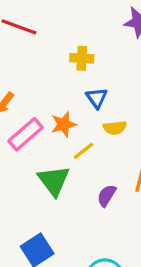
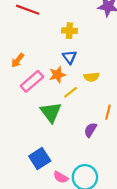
blue triangle: (97, 98) -> (69, 57), moved
purple semicircle: (107, 195) -> (90, 130), moved

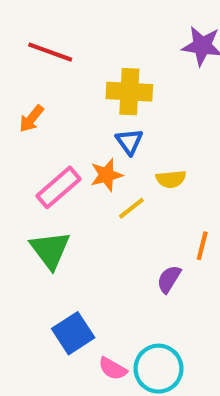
yellow cross: (69, 31) -> (129, 92), size x1.5
orange arrow: (18, 60) -> (31, 119), moved
green triangle: (51, 112) -> (50, 250), moved

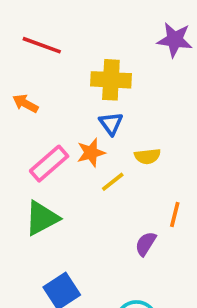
orange arrow: (31, 119) -> (25, 103), turned 80
green triangle: (50, 250) -> (42, 218), turned 39

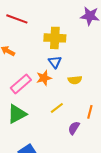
yellow line: (113, 182) -> (57, 108), moved

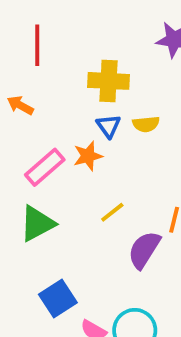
red line: (17, 19) -> (37, 45), turned 70
yellow semicircle: (75, 80) -> (146, 124), moved
purple semicircle: (74, 128) -> (144, 250), size x1.5

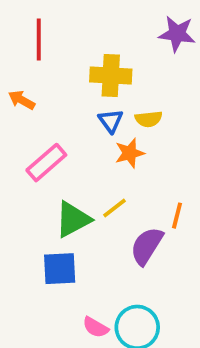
orange star: (88, 156) -> (130, 153), moved
green triangle: (37, 223) -> (73, 219), moved
blue square: (58, 299) -> (60, 269), moved, turned 30

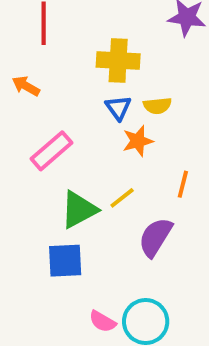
orange line: (177, 216) -> (183, 184), moved

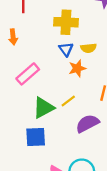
orange arrow: (26, 86) -> (13, 37), turned -126
purple semicircle: (155, 237) -> (87, 124), turned 30

